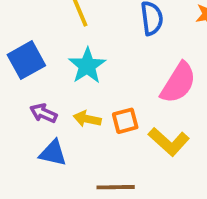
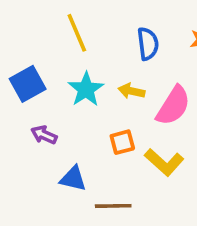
yellow arrow: (87, 119) -> (131, 91), moved
blue triangle: (53, 153) -> (73, 179), moved

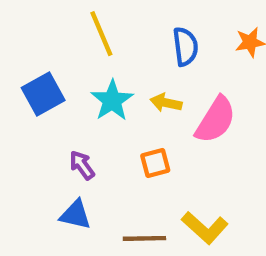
purple arrow: (44, 135) -> (82, 165), moved, turned 30
yellow L-shape: (164, 162) -> (205, 228), moved
blue triangle: (73, 179) -> (75, 215), moved

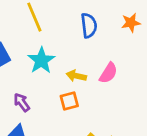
yellow arrow: (166, 103) -> (76, 76), moved
pink semicircle: (216, 120) -> (108, 73), size x0.7

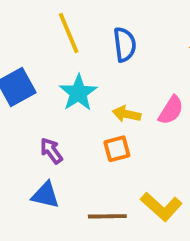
blue semicircle: (89, 25) -> (125, 45), moved

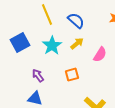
blue semicircle: (125, 45) -> (76, 21), turned -42
yellow arrow: (127, 114) -> (77, 44), moved, turned 128

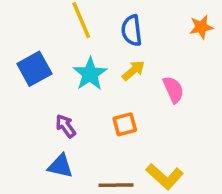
blue semicircle: (76, 21) -> (132, 31), turned -138
pink semicircle: (100, 55) -> (173, 90), turned -56

